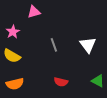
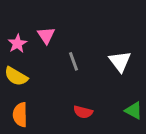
pink triangle: (34, 12) -> (46, 35), moved, turned -48
orange semicircle: (15, 84) -> (20, 115), turned 102

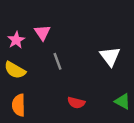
gray line: (73, 61) -> (57, 61), moved

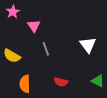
pink star: (16, 40) -> (13, 12), moved
orange semicircle: (19, 105) -> (25, 84), moved

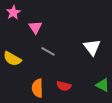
gray line: (46, 49) -> (48, 51), turned -40
orange semicircle: (25, 84) -> (37, 88), moved

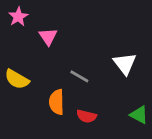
gray line: (48, 51) -> (79, 76), moved
orange semicircle: (37, 88) -> (57, 102), moved

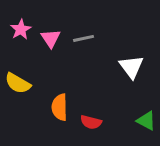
pink star: (18, 17) -> (21, 29), moved
gray line: (79, 76) -> (84, 38), moved, turned -42

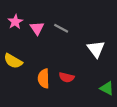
gray line: (84, 38) -> (61, 28), turned 40
red semicircle: (91, 122) -> (67, 77), moved

